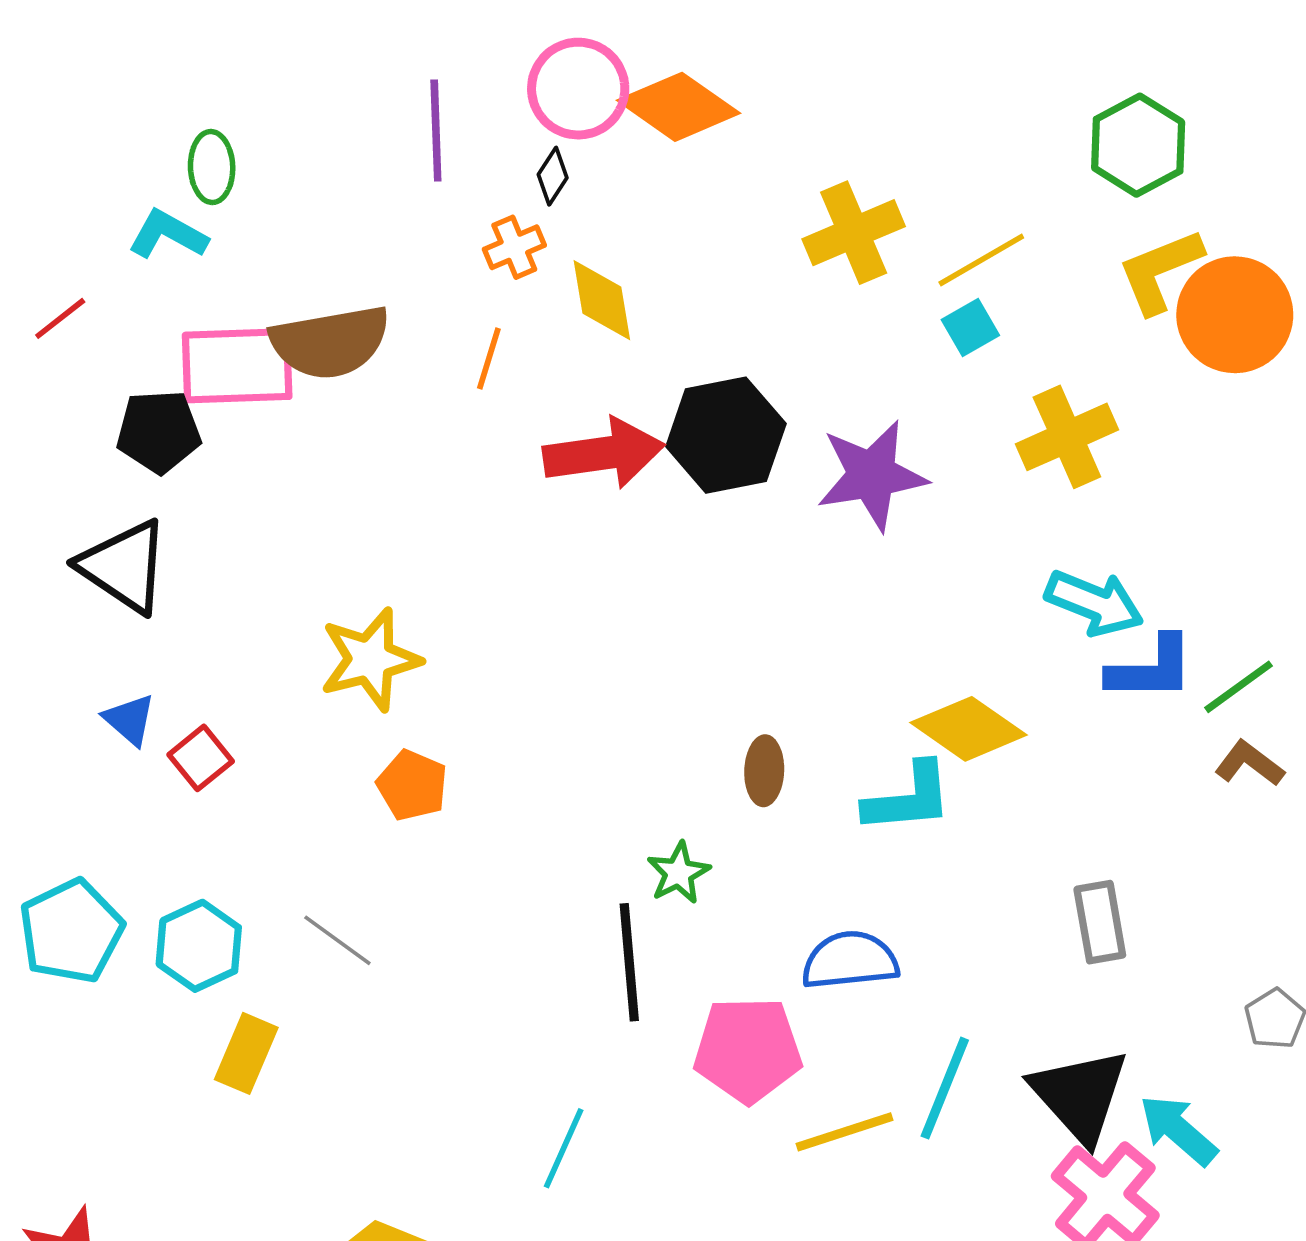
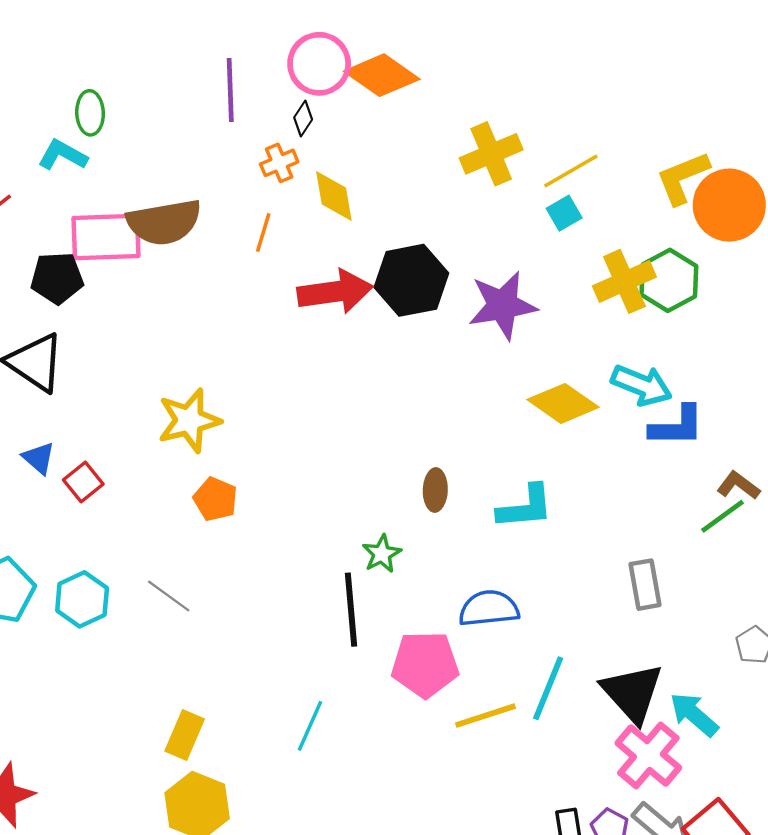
green hexagon: (1138, 145) -> (669, 280), moved
green line: (1238, 687) -> (722, 516), moved
yellow diamond: (968, 729) -> (563, 403), moved
yellow rectangle: (246, 1053) -> (185, 735), moved

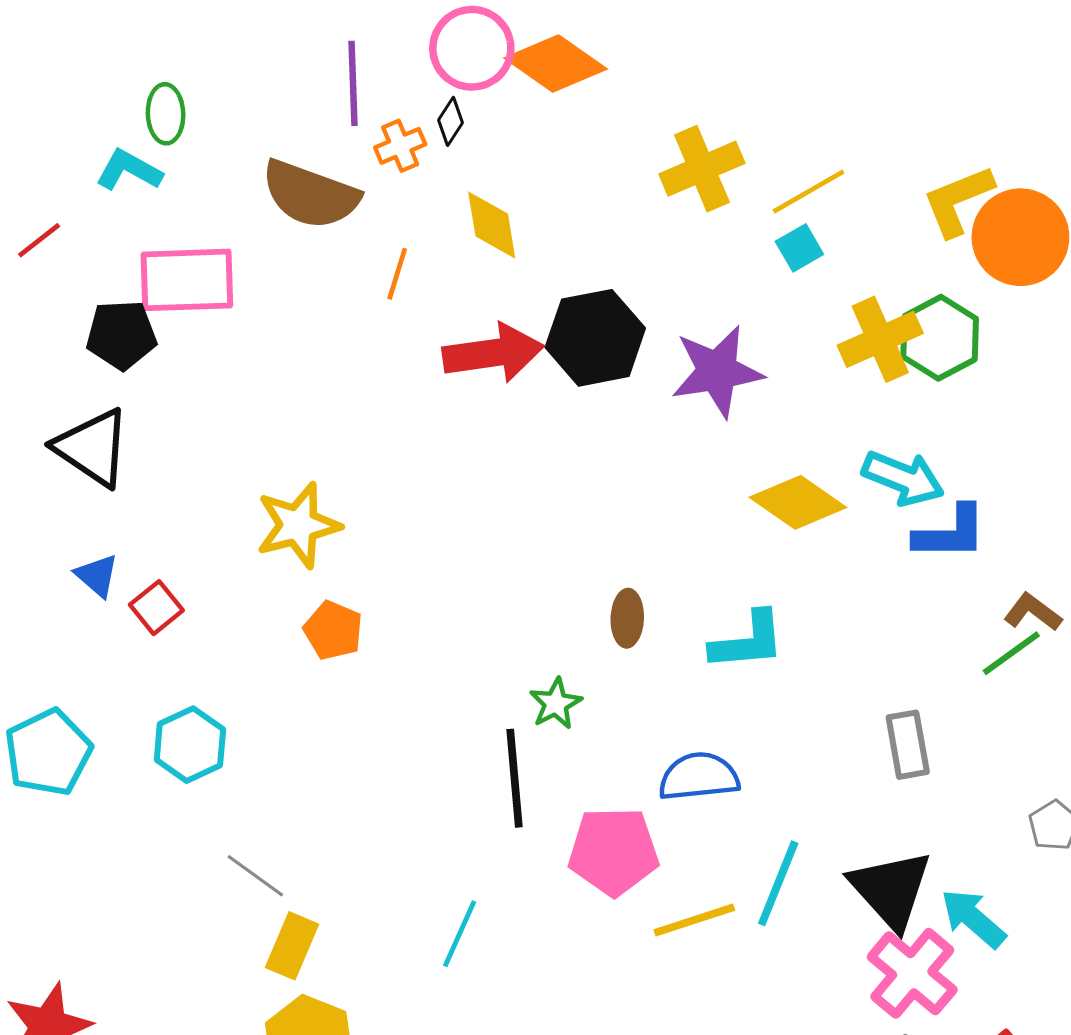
orange cross: (279, 163) -> (400, 146), moved
brown semicircle: (164, 222) -> (310, 195), moved, turned 30
gray line: (169, 596) -> (255, 876), moved
cyan hexagon: (82, 599) -> (190, 745), moved

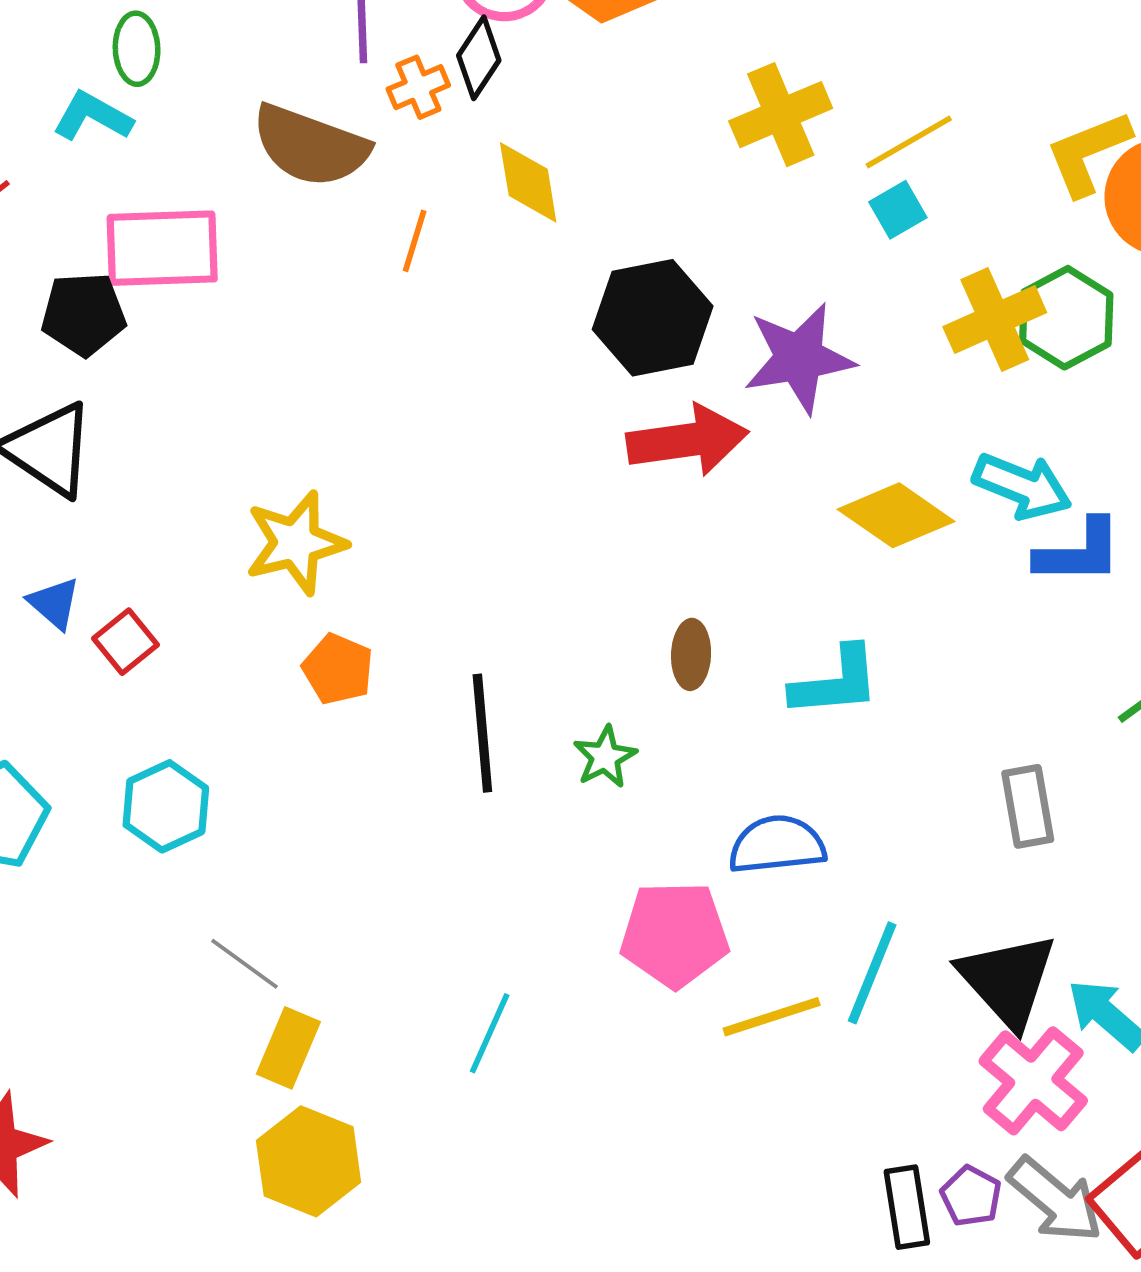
black diamond: (450, 121) -> (479, 58), size x1.4
red arrow: (493, 353) -> (687, 440), moved
black line: (515, 778) -> (482, 733), moved

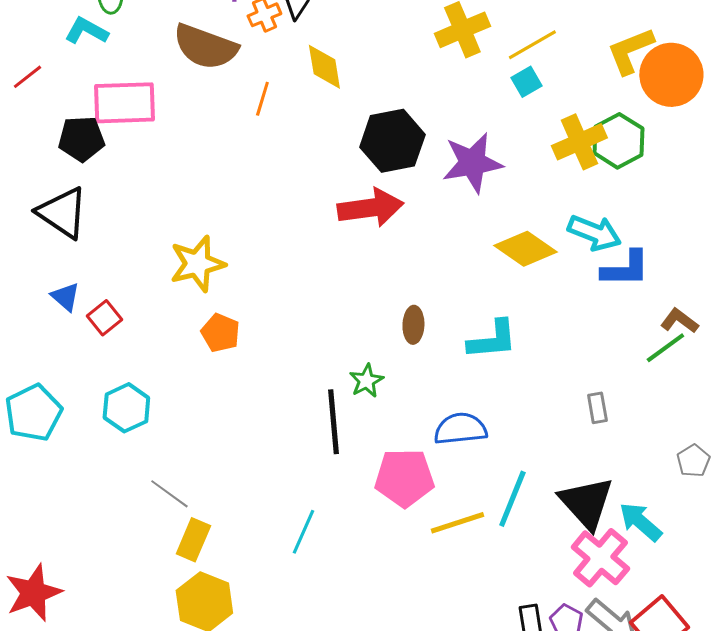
red arrow: (687, 440) -> (370, 208), moved
black line: (482, 733) -> (333, 422), moved
gray rectangle: (1028, 806) -> (597, 408), size x0.7

